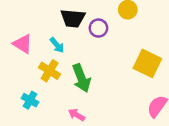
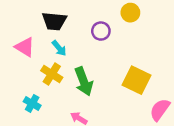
black trapezoid: (73, 18) -> (54, 21), moved
yellow square: (147, 63) -> (137, 80), moved

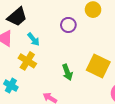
black trapezoid: (54, 21) -> (17, 17), moved, turned -45
green arrow: (84, 81) -> (67, 72), moved, size x0.7

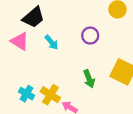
purple circle: (68, 25) -> (90, 36), moved
yellow cross: (27, 61) -> (50, 95), moved

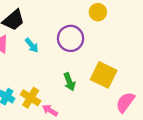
purple circle: (90, 36) -> (71, 38), size x1.5

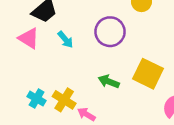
green arrow: (69, 82) -> (109, 82), turned 132

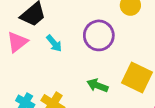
pink triangle: (29, 38) -> (17, 42), turned 50

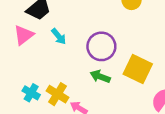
purple circle: (99, 35) -> (101, 46), moved

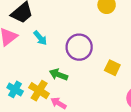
yellow square: (138, 69) -> (112, 68), size x0.6
green arrow: (100, 77) -> (59, 75), moved

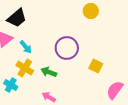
cyan arrow: (40, 38) -> (26, 47), moved
yellow cross: (39, 91) -> (25, 68), moved

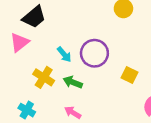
cyan arrow: (26, 47) -> (64, 54), moved
cyan cross: (11, 85) -> (27, 110), moved

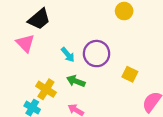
pink triangle: (20, 42) -> (25, 43), turned -36
yellow cross: (44, 77) -> (46, 89), moved

